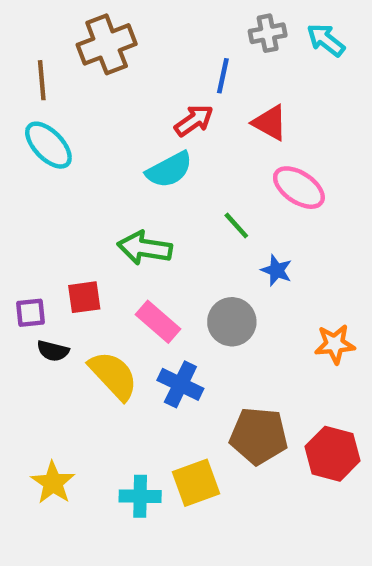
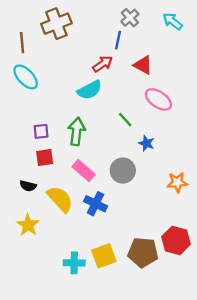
gray cross: (268, 33) -> (130, 18), moved, turned -30
green arrow: (145, 248) -> (77, 131), turned 88
purple square: (31, 313) -> (41, 131), moved
brown pentagon: (259, 436) -> (143, 252), moved
yellow star: (53, 483) -> (28, 225), moved

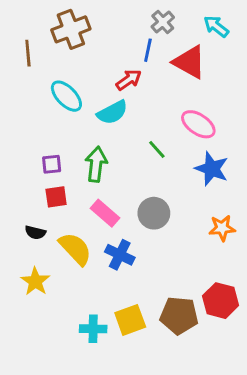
red triangle: (143, 65) -> (189, 62), moved, size x1.4
cyan ellipse: (26, 77) -> (66, 96), moved
blue star: (146, 143) -> (212, 169), moved, size x1.6

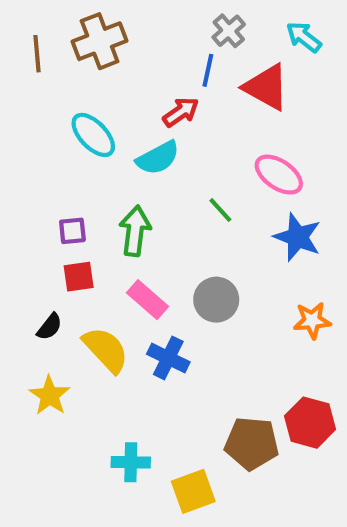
brown line: (28, 53) -> (37, 54), moved
black semicircle: (35, 232) -> (49, 327), turned -66
yellow square: (130, 320) -> (193, 491), moved

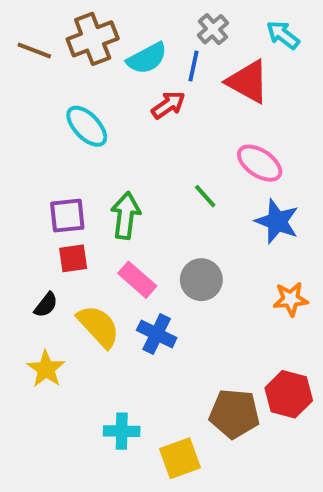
brown line: (37, 54) -> (34, 50), turned -64
cyan semicircle: (158, 158) -> (147, 58), moved
purple square: (72, 231) -> (67, 216), size x1.4

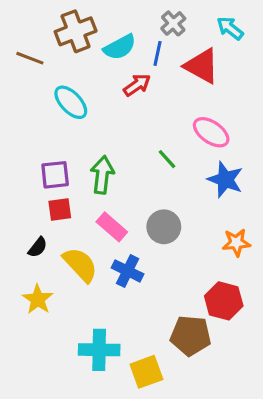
brown line: (34, 50) -> (30, 58), moved
red hexagon: (289, 394) -> (224, 301), moved
cyan cross: (122, 431) -> (99, 350), size x1.4

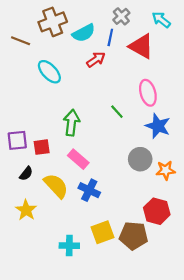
pink ellipse: (211, 132) -> (148, 93), turned 40
purple square: (55, 175) -> (17, 140), moved
gray circle: (164, 227) -> (140, 159), moved
cyan cross: (99, 350) -> (69, 246), size x0.7
yellow square: (146, 372) -> (103, 232), moved

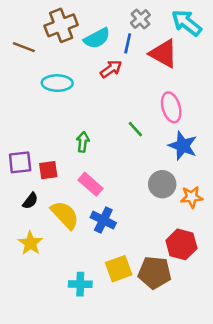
cyan arrow: (161, 20) -> (187, 23), size x1.4
cyan ellipse: (49, 72) -> (57, 83), turned -45
green arrow: (72, 123) -> (83, 142), size x0.7

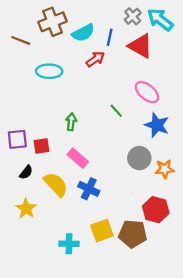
gray cross: (140, 19) -> (133, 16), moved
pink ellipse: (171, 107) -> (147, 92), turned -35

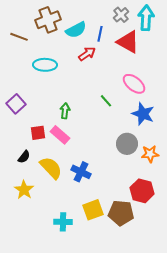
cyan arrow: (160, 20) -> (146, 18), turned 55
purple square: (17, 139) -> (16, 104), moved, turned -36
pink rectangle: (78, 158) -> (60, 135), moved

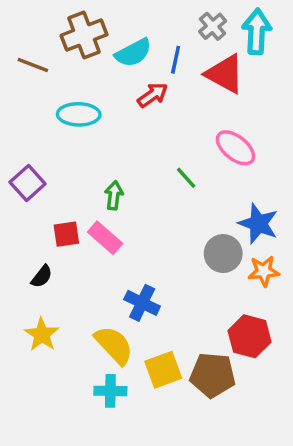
blue star: (143, 114) -> (258, 224), moved
yellow semicircle: (51, 168) -> (114, 345), moved

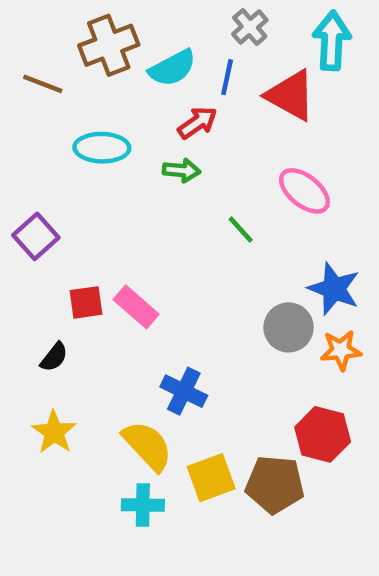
gray cross: (213, 26) -> (250, 27), moved
green arrow: (114, 195) -> (182, 170), moved, turned 88

